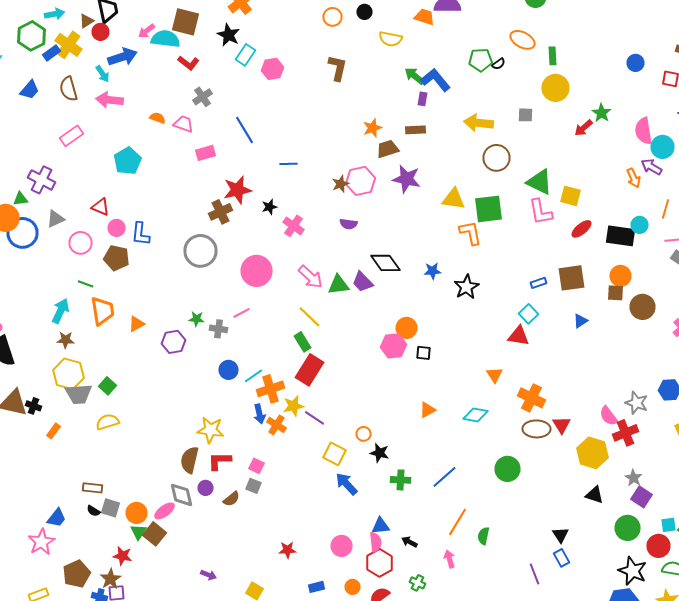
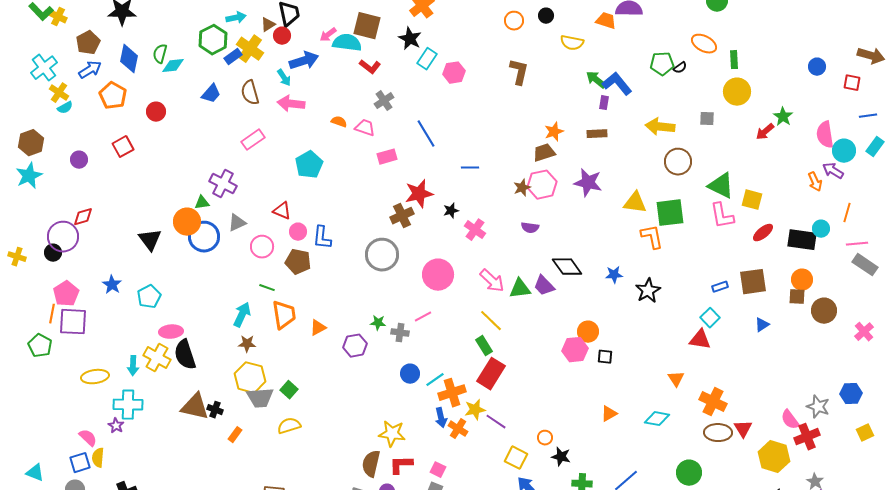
brown trapezoid: (388, 149) -> (544, 153), moved

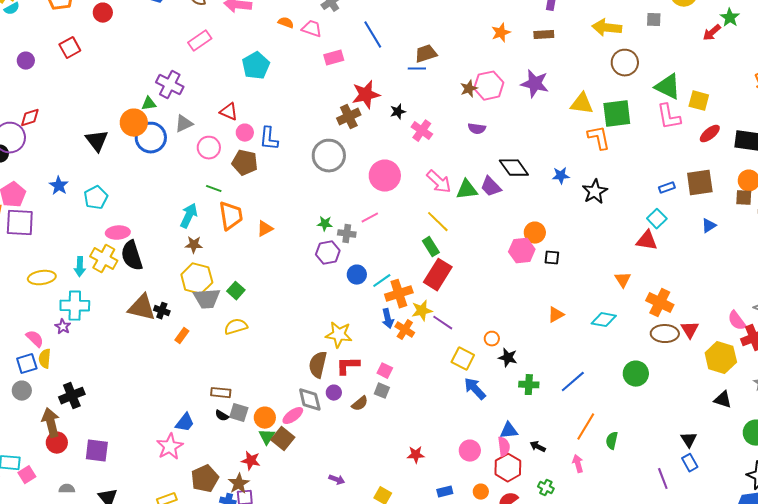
brown trapezoid: (544, 153) -> (426, 54), moved
purple hexagon: (355, 346) -> (328, 253), moved

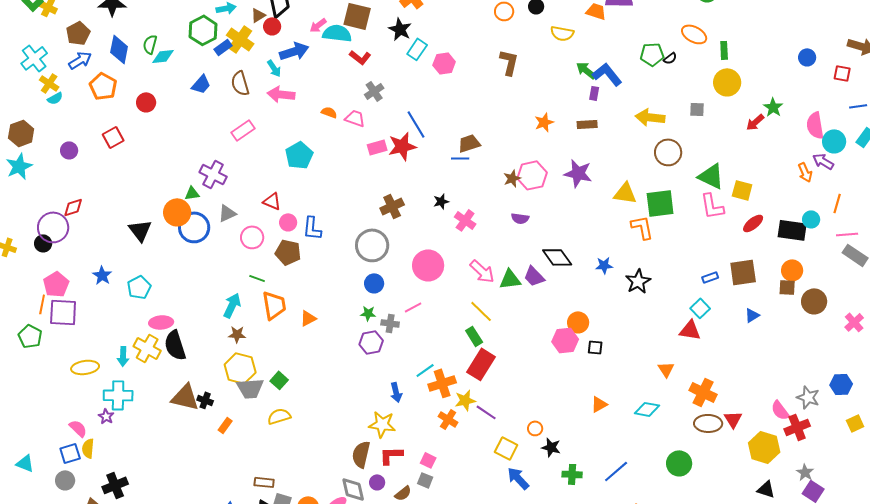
red star: (366, 95) -> (402, 146), moved
blue circle: (357, 275) -> (374, 283), moved
blue arrow: (388, 319) -> (396, 392), moved

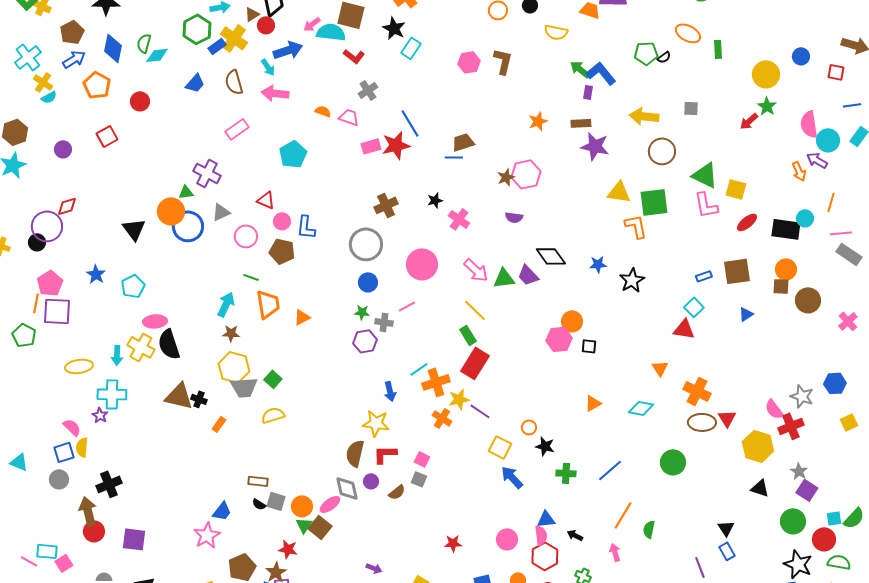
pink hexagon: (444, 63) -> (469, 62), moved
yellow circle: (727, 82) -> (766, 74), moved
purple star: (578, 173) -> (595, 146), moved

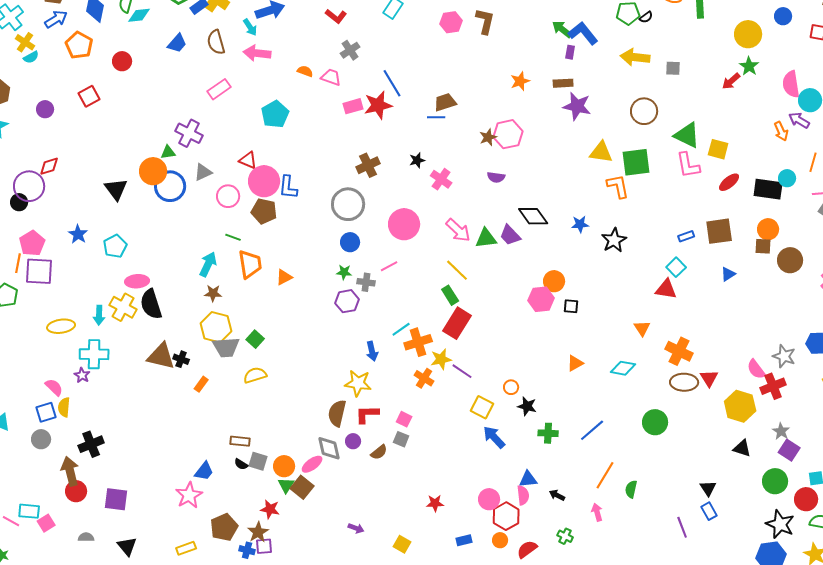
yellow arrow: (644, 116) -> (635, 57), moved
pink circle: (282, 221) -> (264, 181), size x1.8
red hexagon: (545, 556) -> (506, 516), moved

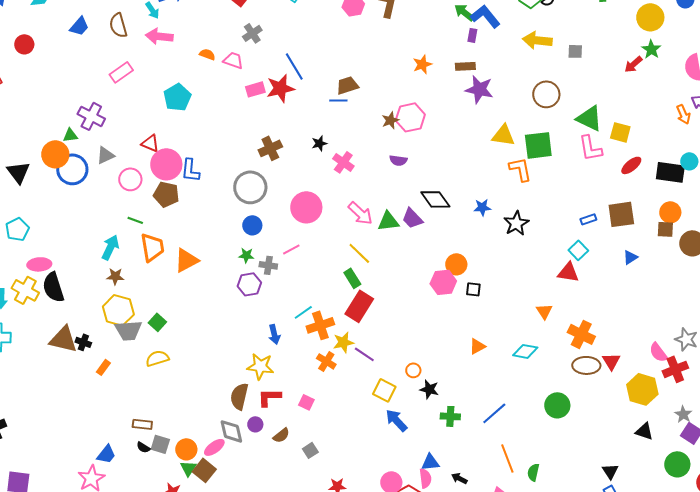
orange triangle: (284, 277) -> (186, 260), size x1.5
gray square: (401, 439) -> (310, 450), moved, turned 35
orange line: (605, 475) -> (507, 458), turned -52

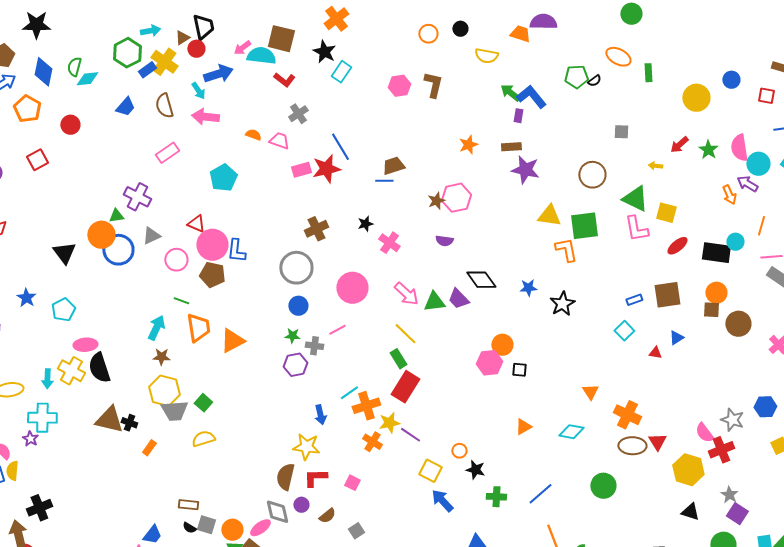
yellow arrow: (537, 40) -> (655, 166), moved, size x0.5
green star: (651, 49) -> (708, 150), moved
red triangle: (568, 272) -> (655, 353), moved, size x0.6

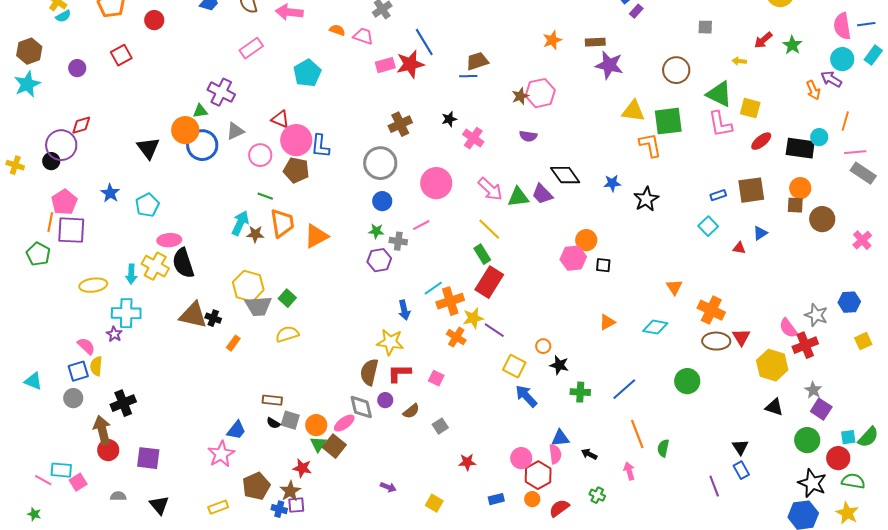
purple rectangle: (518, 116) -> (636, 11), moved, turned 32
pink semicircle: (739, 148) -> (842, 26), moved
brown star: (161, 357) -> (255, 234), moved

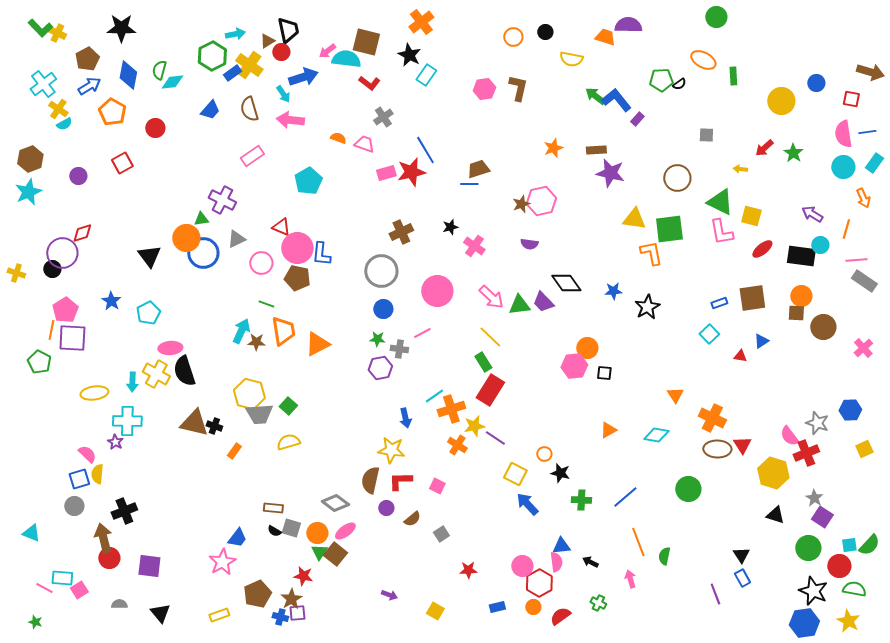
purple arrow: (831, 79) -> (812, 214), moved
orange arrow: (813, 90) -> (863, 198), moved
cyan triangle: (33, 381) -> (31, 533), moved
gray diamond: (361, 407) -> (335, 503), moved, turned -40

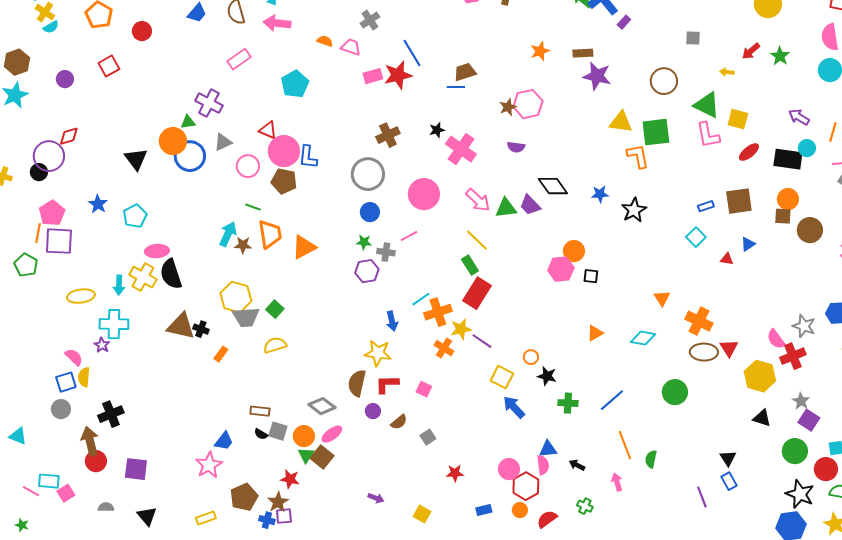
pink cross: (474, 246) -> (461, 149), size x1.4

